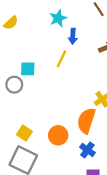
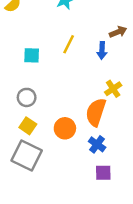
blue arrow: (73, 36) -> (102, 50), moved
gray circle: (14, 85) -> (27, 97), moved

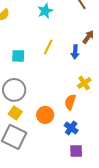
brown arrow: (118, 32) -> (88, 37), turned -32
gray circle: (27, 97) -> (14, 90), size x1.5
orange semicircle: (96, 112) -> (70, 102), size x0.7

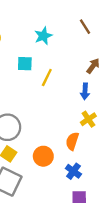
blue arrow: (75, 52) -> (85, 91), moved
cyan square: (18, 56) -> (25, 64), moved

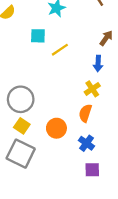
yellow line: (47, 78) -> (60, 50), turned 30
yellow cross: (88, 119) -> (92, 89), moved

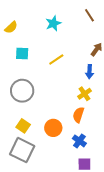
cyan square: (38, 36) -> (22, 53), moved
gray circle: (21, 99) -> (22, 91), moved

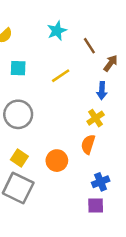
brown line: (89, 15) -> (89, 46), moved
blue cross: (79, 141) -> (101, 182), moved, turned 32

